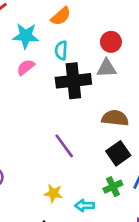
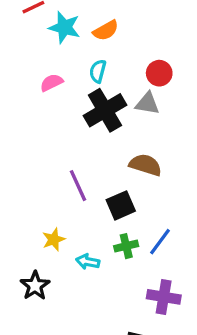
cyan star: (26, 36) -> (64, 27), moved
black cross: (73, 81) -> (105, 110), turned -36
black square: (118, 153) -> (121, 205), moved
yellow star: (53, 193) -> (54, 239), turned 30

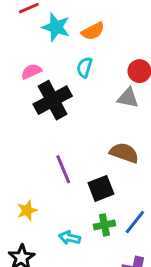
pink semicircle: (51, 83) -> (31, 71), moved
black cross: (105, 110) -> (53, 100), moved
yellow star: (54, 239) -> (27, 210), moved

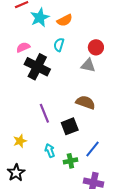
cyan star: (56, 27) -> (40, 18), turned 30
black cross: (53, 100) -> (37, 67), turned -35
green cross: (104, 225) -> (70, 161), moved
cyan arrow: (70, 238) -> (50, 151), moved, turned 56

